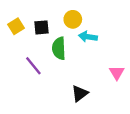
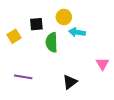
yellow square: (16, 26) -> (14, 36), moved
purple line: (33, 66) -> (23, 77), moved, turned -42

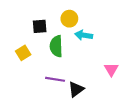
yellow square: (14, 36) -> (23, 53), moved
purple line: (23, 77) -> (55, 79), moved

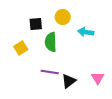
cyan arrow: (84, 35) -> (86, 32), moved
pink triangle: (111, 69) -> (98, 78), moved

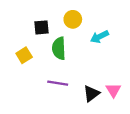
cyan arrow: (86, 32) -> (99, 37), turned -35
black triangle: (69, 81) -> (91, 94), moved

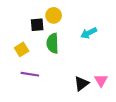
yellow circle: (73, 19) -> (54, 15), moved
purple line: (58, 83) -> (30, 74), moved

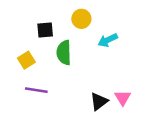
yellow circle: (54, 15) -> (81, 19), moved

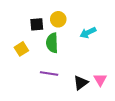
yellow circle: (81, 19) -> (58, 19), moved
purple line: (36, 90) -> (49, 74), moved

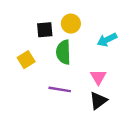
pink triangle: (100, 80) -> (98, 77), moved

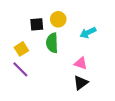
pink triangle: (98, 77) -> (81, 63), turned -40
purple line: (60, 89) -> (20, 69), moved, turned 36

